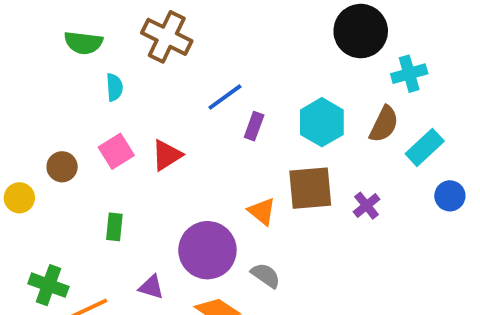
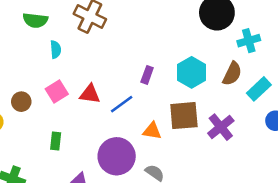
blue line: (225, 97) -> (122, 104), moved
red triangle: (167, 155) -> (90, 94), turned 40
purple cross: (367, 206) -> (221, 127), size x1.5
orange triangle: (262, 211) -> (152, 131), turned -30

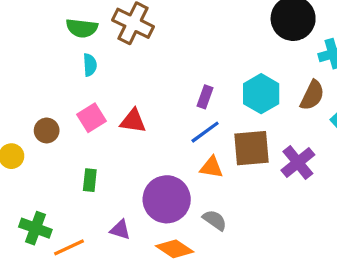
green semicircle: (35, 20) -> (82, 28), moved
blue line: (122, 104) -> (205, 132), moved

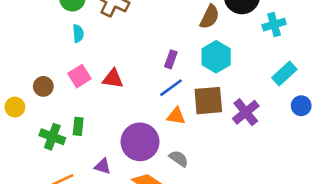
brown semicircle: (312, 95) -> (210, 17), moved
green cross: (35, 228) -> (52, 137), moved

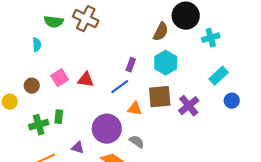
cyan semicircle: (78, 34) -> (37, 45), moved
blue line: (171, 88) -> (120, 87), moved
green cross: (52, 137) -> (39, 125), turned -36

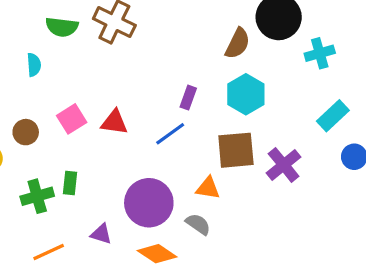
orange triangle: (135, 109) -> (208, 188), moved

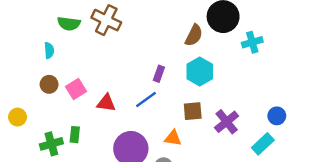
cyan rectangle: (333, 116) -> (263, 144), moved
red triangle: (114, 122) -> (106, 103), moved
brown circle: (26, 132) -> (49, 84), moved
brown square: (236, 150) -> (193, 111), size x0.7

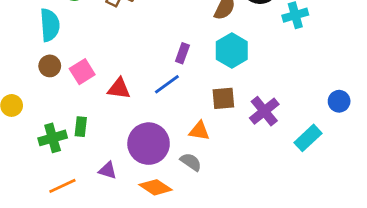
cyan semicircle: (49, 50) -> (50, 25), size x1.6
blue circle: (277, 116) -> (339, 101), moved

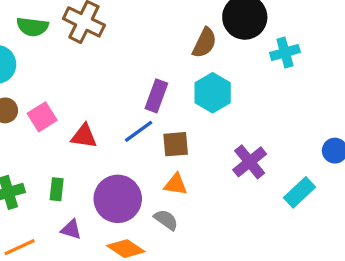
purple rectangle: (182, 53) -> (156, 96), size x1.4
brown square: (223, 98) -> (176, 144), moved
green rectangle: (81, 127) -> (57, 189), moved

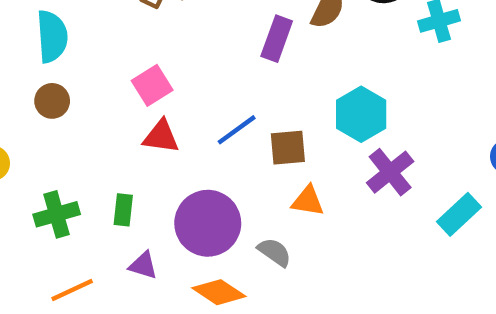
cyan hexagon: (213, 93) -> (361, 114), moved
purple rectangle: (156, 96) -> (277, 39), moved
pink square: (42, 117) -> (152, 85), moved
orange triangle: (176, 184) -> (308, 201), moved

